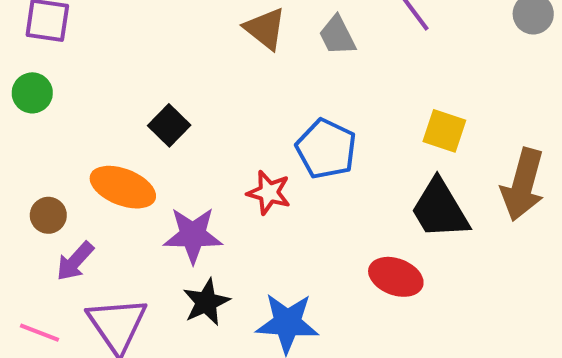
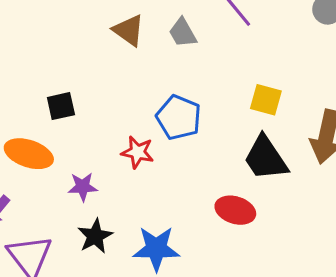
black square: (169, 125) -> (61, 106), turned 36
purple star: (193, 235) -> (83, 187), size x0.7

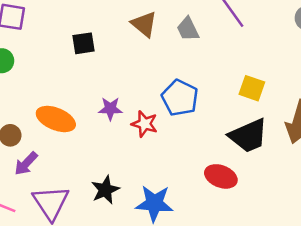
black square: (61, 106) -> (84, 43), moved
black trapezoid: (266, 158) -> (248, 136), turned -84
purple star: (83, 187) -> (110, 109), moved

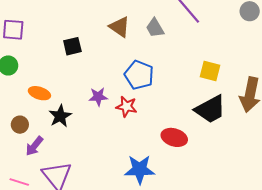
blue pentagon: (180, 98) -> (139, 75), moved
orange ellipse: (56, 119) -> (39, 93), moved, size x0.7
red ellipse: (221, 176) -> (174, 137), moved
black star: (105, 190) -> (60, 116), moved

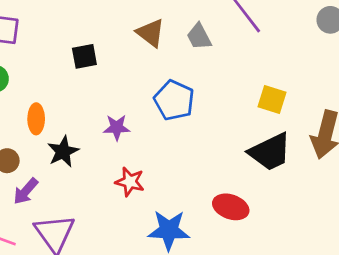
orange ellipse: (39, 93) -> (36, 119), turned 70
red star: (126, 107) -> (130, 182), moved
red ellipse: (174, 137) -> (231, 207), moved

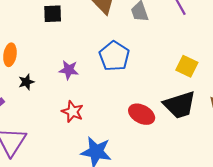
black star: (63, 152) -> (26, 82), size x0.7
red ellipse: (231, 207) -> (142, 114), moved

